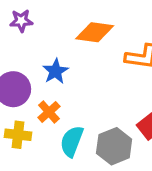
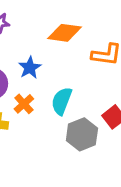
cyan semicircle: (72, 141) -> (62, 101), moved

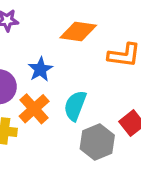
orange cross: (24, 104) -> (34, 109), size x1.4

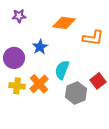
orange cross: (34, 109) -> (39, 84), moved

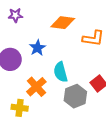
cyan semicircle: (62, 70) -> (61, 72), turned -36
yellow cross: (17, 86) -> (20, 108), moved

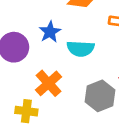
cyan semicircle: (61, 72) -> (81, 49), moved, turned -72

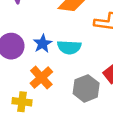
blue star: (50, 32) -> (43, 44), moved

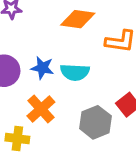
blue star: (43, 44) -> (42, 68), turned -30

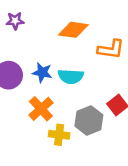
yellow cross: (17, 139) -> (59, 135), moved

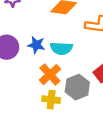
orange cross: (41, 109) -> (50, 75), moved

